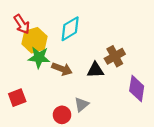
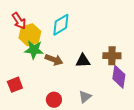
brown cross: (115, 56) -> (112, 56), moved, turned 30
gray triangle: (82, 105) -> (85, 97), moved

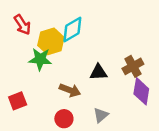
yellow hexagon: (30, 35) -> (51, 41), moved
brown cross: (112, 56) -> (133, 66), turned -30
brown arrow: (54, 60) -> (70, 90), moved

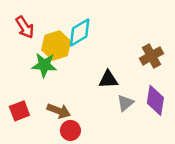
brown cross: (133, 66) -> (151, 56), moved
brown arrow: (70, 90) -> (59, 111), moved
gray triangle: (101, 115) -> (125, 103), moved

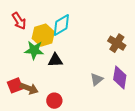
brown cross: (151, 56) -> (117, 43), turned -30
black triangle: (108, 79) -> (55, 60), moved
brown arrow: (59, 111) -> (29, 88), moved

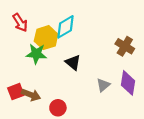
black triangle: (55, 60) -> (73, 62), moved, turned 42

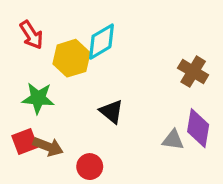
green star: (36, 54) -> (38, 98), moved
black triangle: (73, 62) -> (111, 112), moved
gray triangle: (103, 85) -> (173, 140), moved, turned 48

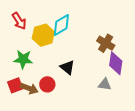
brown cross: (193, 72) -> (106, 43), moved
purple diamond: (198, 128) -> (116, 63), moved
red circle: (90, 167) -> (47, 84), moved

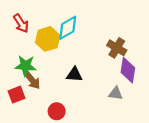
black triangle: (67, 67) -> (74, 75), turned -35
red circle: (47, 84) -> (57, 111), moved
brown arrow: (29, 88) -> (32, 80), moved, turned 30

